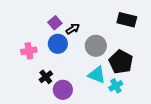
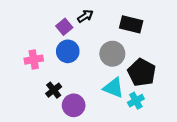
black rectangle: (127, 20) -> (131, 24), moved
black arrow: (73, 29) -> (85, 16), moved

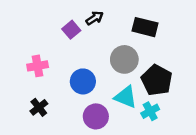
blue circle: (68, 51) -> (83, 81), moved
black cross: (54, 90) -> (39, 107), moved
purple circle: (74, 105) -> (96, 116), moved

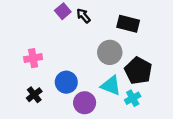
black arrow: (95, 18) -> (83, 16), turned -98
purple square: (71, 30) -> (63, 11), moved
blue circle: (83, 81) -> (66, 82), moved

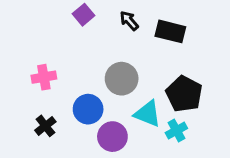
black arrow: (83, 16) -> (129, 21), moved
gray circle: (110, 52) -> (122, 79), moved

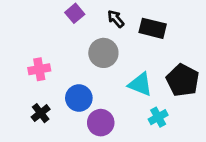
gray circle: (122, 79) -> (103, 53), moved
black pentagon: (184, 94) -> (183, 80), moved
cyan triangle: (147, 114) -> (140, 84), moved

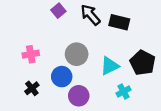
black arrow: (116, 19) -> (90, 15), size x1.5
gray circle: (103, 53) -> (77, 54), moved
cyan triangle: (140, 84) -> (110, 66), turned -48

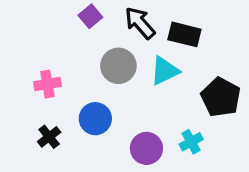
gray circle: (77, 54) -> (118, 66), moved
cyan triangle: (110, 66) -> (165, 71), moved
purple circle: (79, 96) -> (146, 148), moved

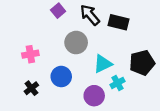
cyan triangle: (165, 71) -> (103, 64), moved
black pentagon: (221, 97) -> (142, 63), turned 30
cyan cross: (191, 142) -> (118, 83), moved

